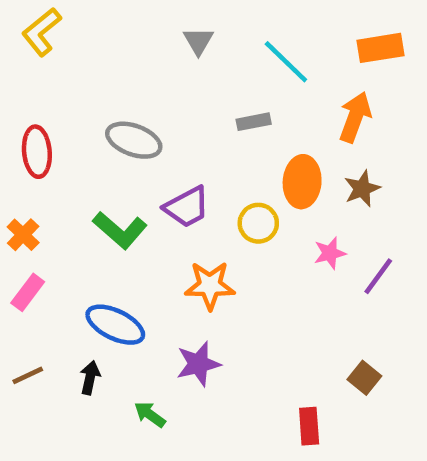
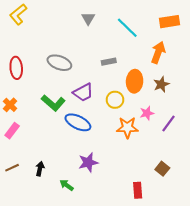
gray rectangle: (254, 122) -> (109, 62), moved
orange star: (210, 285) -> (127, 128), moved
blue ellipse: (115, 325) -> (78, 122), moved

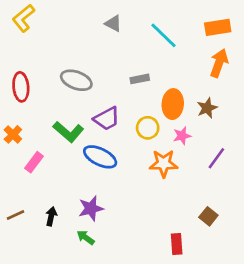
gray triangle: (88, 18) -> (113, 23), turned -32
orange arrow: (158, 52) -> (219, 63), moved
pink star: (147, 113) -> (182, 136), moved
pink rectangle: (12, 131) -> (34, 162), moved
purple star: (88, 163) -> (91, 208), moved

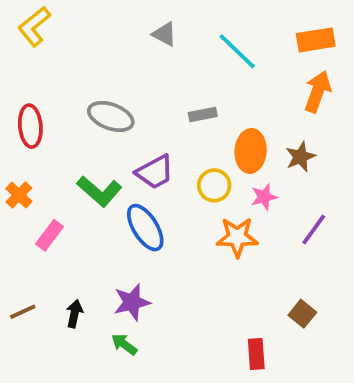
blue ellipse: (100, 157) -> (145, 228), turned 32

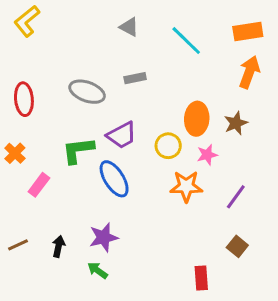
gray rectangle: (203, 115) -> (135, 78), moved
green L-shape: (99, 191) -> (78, 150), turned 132
purple line: (314, 229) -> (236, 197), moved

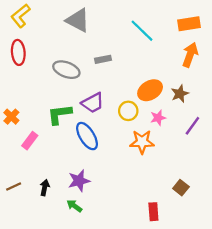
gray triangle: (129, 27) -> (78, 20), moved, size x1.6
red ellipse: (24, 99) -> (18, 52), moved
orange ellipse: (197, 119) -> (150, 90), turned 55
purple line: (236, 197) -> (192, 126), moved

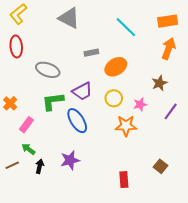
gray ellipse: (66, 70) -> (48, 70), moved
orange ellipse: (150, 90) -> (116, 67), moved
green arrow: (74, 206) -> (28, 149), moved
red rectangle: (153, 212) -> (124, 180), moved

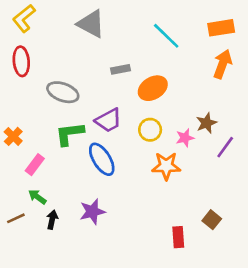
brown star: (159, 83) -> (206, 123), moved
red rectangle: (124, 180) -> (178, 237), moved

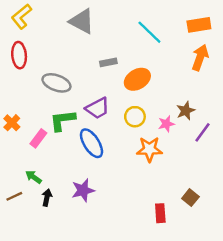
pink rectangle: (35, 165) -> (38, 138), moved

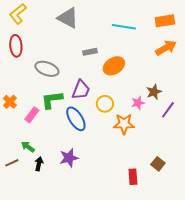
cyan line: (149, 32) -> (124, 27), turned -35
orange arrow: (200, 58) -> (166, 48), turned 40
purple trapezoid: (98, 108) -> (81, 90), turned -40
yellow circle: (135, 117) -> (105, 104), moved

